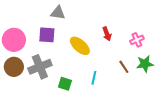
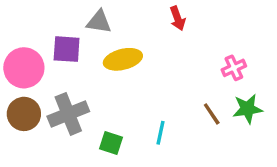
red arrow: (107, 34) -> (178, 18), moved
purple square: (47, 35) -> (67, 49), moved
yellow ellipse: (80, 46) -> (123, 59), moved, turned -55

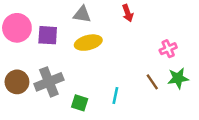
gray triangle: (99, 22) -> (82, 14), moved
pink circle: (24, 68) -> (17, 28), moved

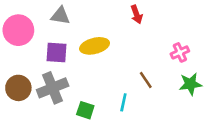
gray triangle: (82, 14) -> (60, 16), moved
purple square: (48, 35) -> (56, 52), moved
brown line: (152, 82) -> (146, 80), moved

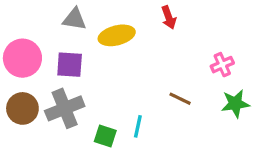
pink circle: (18, 30) -> (22, 58), moved
yellow ellipse: (95, 46) -> (117, 35), moved
brown line: (146, 80) -> (180, 99), turned -30
cyan line: (123, 102) -> (138, 126), moved

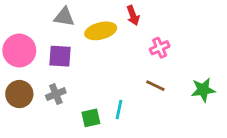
red arrow: (169, 18) -> (133, 15), moved
pink cross: (222, 65) -> (160, 48), moved
gray cross: (65, 108) -> (56, 94), size x0.6
green square: (105, 136) -> (91, 118), turned -30

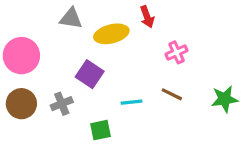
purple square: (60, 56) -> (90, 74), moved, turned 30
cyan line: (119, 109) -> (132, 102), moved, turned 72

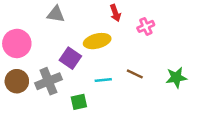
yellow ellipse: (111, 34) -> (97, 41), moved
pink cross: (177, 52) -> (146, 26), moved
gray cross: (62, 104) -> (48, 81), size x1.5

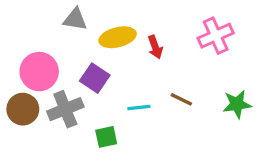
red arrow: (115, 13) -> (155, 47), moved
pink cross: (146, 26) -> (216, 36), moved, size x1.5
yellow ellipse: (97, 41) -> (118, 37), moved
pink circle: (17, 43) -> (39, 72), moved

